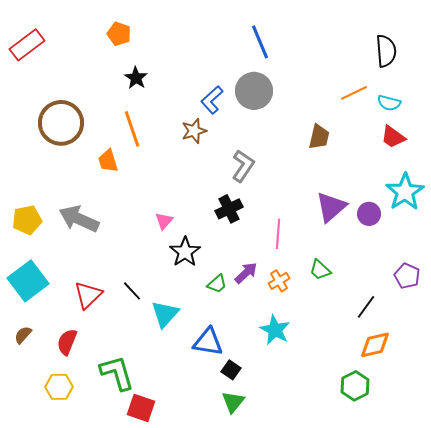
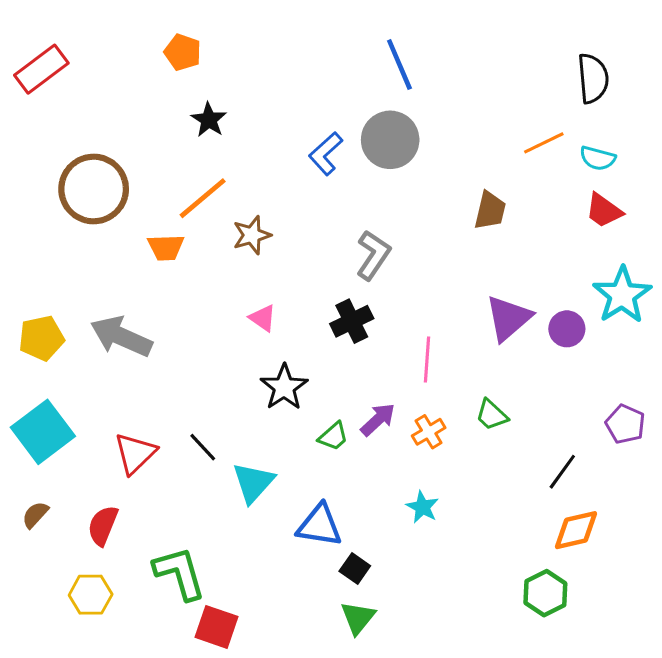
orange line: (132, 129) -> (203, 198), turned 69
brown star: (194, 131) -> (252, 235), moved
orange trapezoid: (108, 161) -> (166, 247), turned -75
pink triangle: (164, 221) -> (263, 318), moved, turned -36
cyan star: (275, 330) -> (422, 507), size x0.7

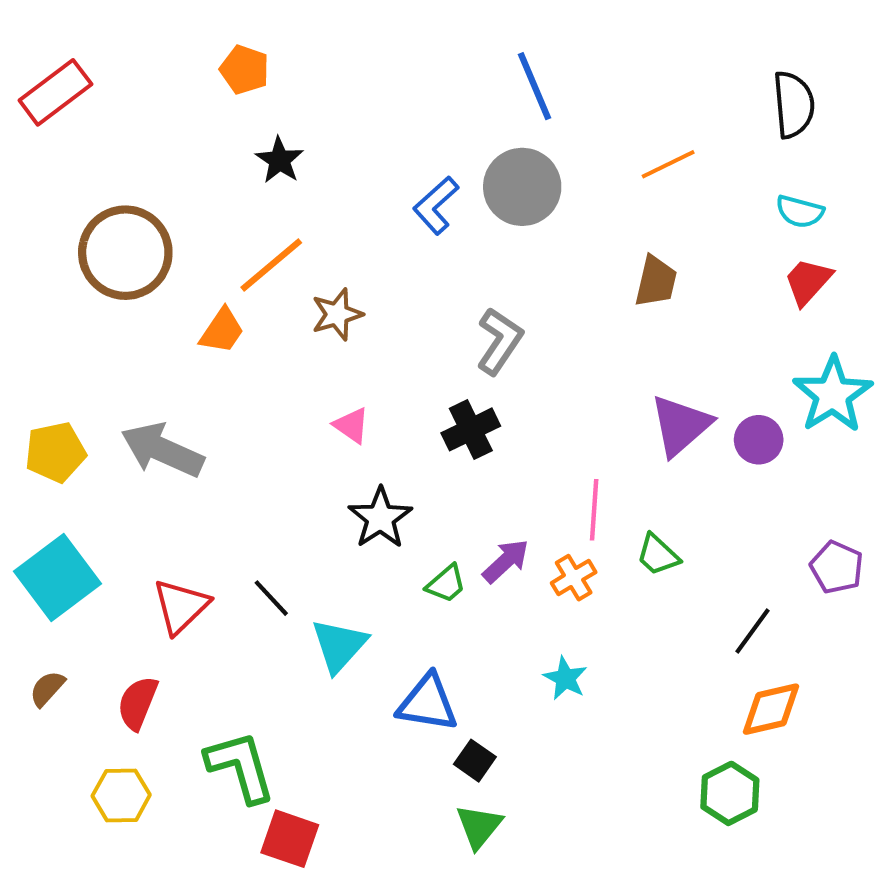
orange line: (544, 143) -> (668, 164), moved
red trapezoid: (604, 211) -> (808, 281), turned 96
orange trapezoid: (166, 247) -> (222, 331), turned -54
pink line: (427, 360) -> (594, 510), moved

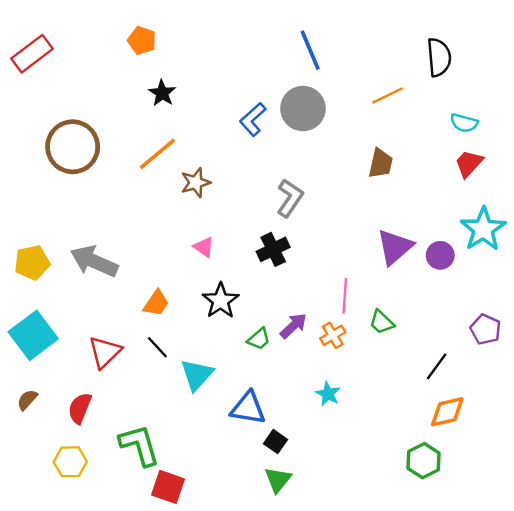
black semicircle: (794, 105) -> (439, 57), moved
orange trapezoid: (222, 331) -> (156, 303), moved

